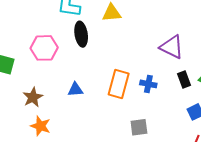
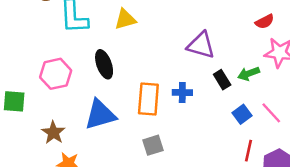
black ellipse: (81, 34) -> (104, 64), moved
blue triangle: (75, 90) -> (100, 115), size x1.8
gray square: (139, 127) -> (153, 145), moved

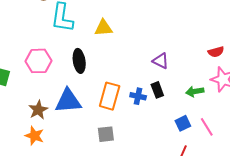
purple triangle: (201, 45) -> (161, 61), size x0.7
black rectangle: (222, 80) -> (157, 90), moved
brown star: (53, 133) -> (38, 110), moved

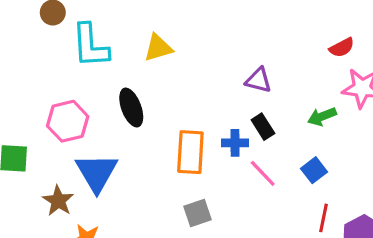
blue triangle: (68, 101) -> (97, 173), moved, turned -44
brown star: (38, 110) -> (58, 201), moved
pink line: (207, 127) -> (263, 173), moved

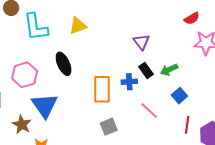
purple triangle: (258, 80) -> (141, 42), turned 42
green arrow: (322, 116) -> (169, 70), moved
pink line: (263, 173) -> (149, 110), moved

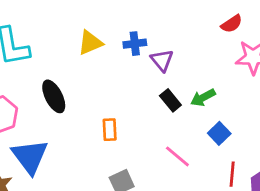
yellow triangle: (78, 26) -> (90, 43), moved
blue cross: (129, 82) -> (135, 44), moved
orange rectangle: (102, 89) -> (110, 130), size x0.6

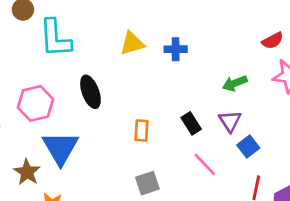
purple triangle: (162, 60) -> (230, 121), moved
green arrow: (203, 98) -> (235, 83), moved
black rectangle: (170, 100) -> (191, 123), moved

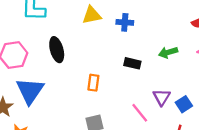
purple triangle: (230, 121) -> (162, 97), moved
black rectangle: (191, 123) -> (132, 63), moved, turned -49
blue square: (248, 146) -> (184, 104), moved

